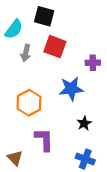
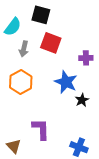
blue star: (71, 89) -> (66, 82), turned 30
orange hexagon: (29, 103) -> (21, 82), moved
black star: (84, 123) -> (82, 100), moved

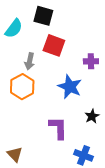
gray arrow: (24, 49) -> (30, 61), moved
black star: (82, 100) -> (92, 116), moved
purple L-shape: (41, 129) -> (58, 128), moved

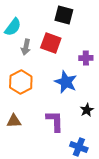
black square: (43, 16) -> (64, 15), moved
gray arrow: (30, 61) -> (26, 47), moved
brown triangle: (15, 154) -> (14, 121), moved, turned -49

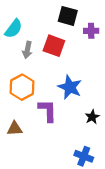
purple cross: (86, 58) -> (91, 31), moved
purple L-shape: (55, 121) -> (48, 111), moved

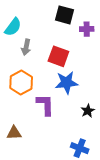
red square: (54, 46) -> (58, 56), moved
blue star: (70, 87) -> (66, 83), turned -30
brown triangle: (15, 129) -> (14, 133), moved

